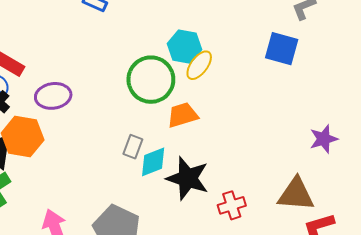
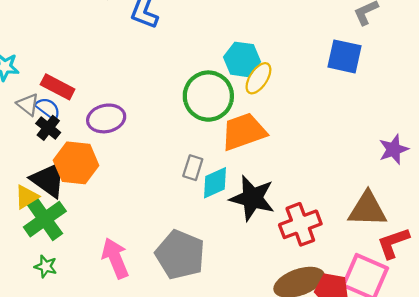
orange trapezoid: (183, 115) -> (244, 132), size x1.4
red cross: (232, 205) -> (300, 224), size x1.4

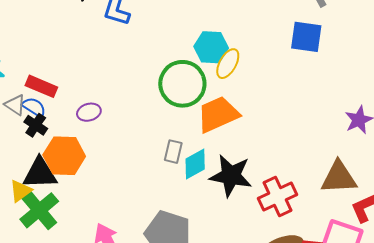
purple ellipse: (106, 118) -> (89, 112), size x0.7
black triangle: (49, 180) -> (40, 173), turned -33

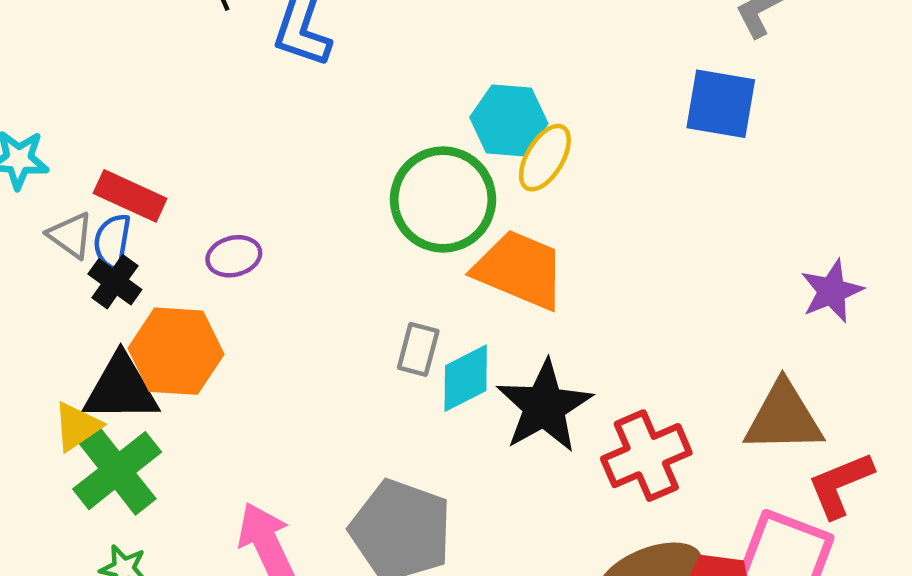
blue semicircle: (34, 107) -> (112, 242), turned -115
orange trapezoid: (218, 114) -> (520, 270), turned 45
black star: (231, 176) -> (544, 406), turned 30

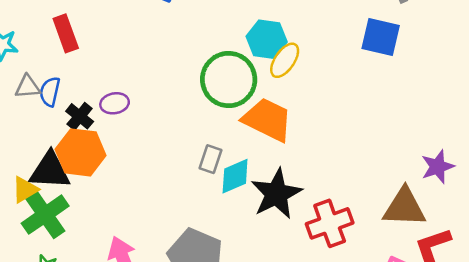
red rectangle: (130, 196) -> (66, 33), moved, turned 42
gray triangle: (70, 235) -> (28, 87), turned -44
black cross: (115, 282) -> (80, 116), moved
purple star: (832, 291) -> (438, 167), moved

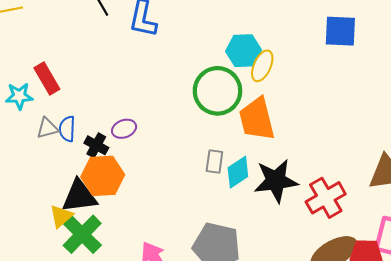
red rectangle: (66, 33) -> (47, 79), moved
orange trapezoid: (268, 120) -> (257, 119), turned -120
black star: (276, 194) -> (276, 181), turned 30

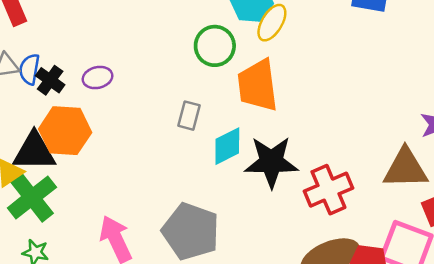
green circle: (218, 91) -> (215, 46), size x0.7
black cross: (96, 145) -> (50, 80), moved
gray rectangle: (214, 161) -> (189, 116), moved

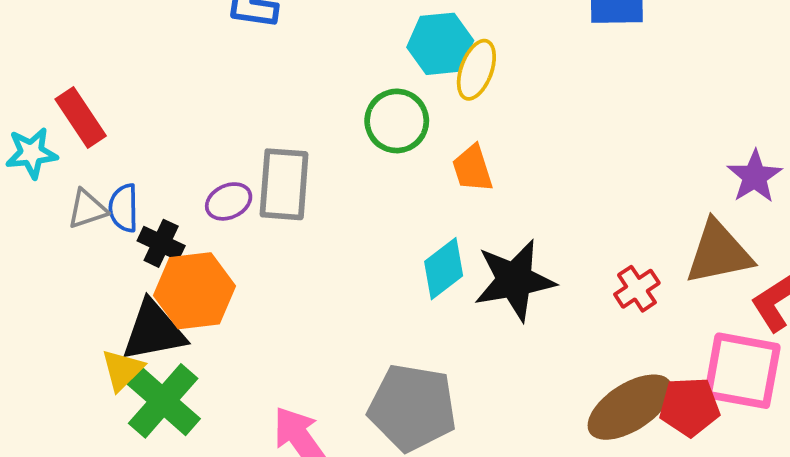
black cross: (50, 80) -> (161, 243), moved
orange trapezoid: (258, 85) -> (472, 168), size x0.6
gray rectangle: (189, 116) -> (284, 184), moved, size x1.6
red cross: (328, 190) -> (637, 289), moved, size x0.6

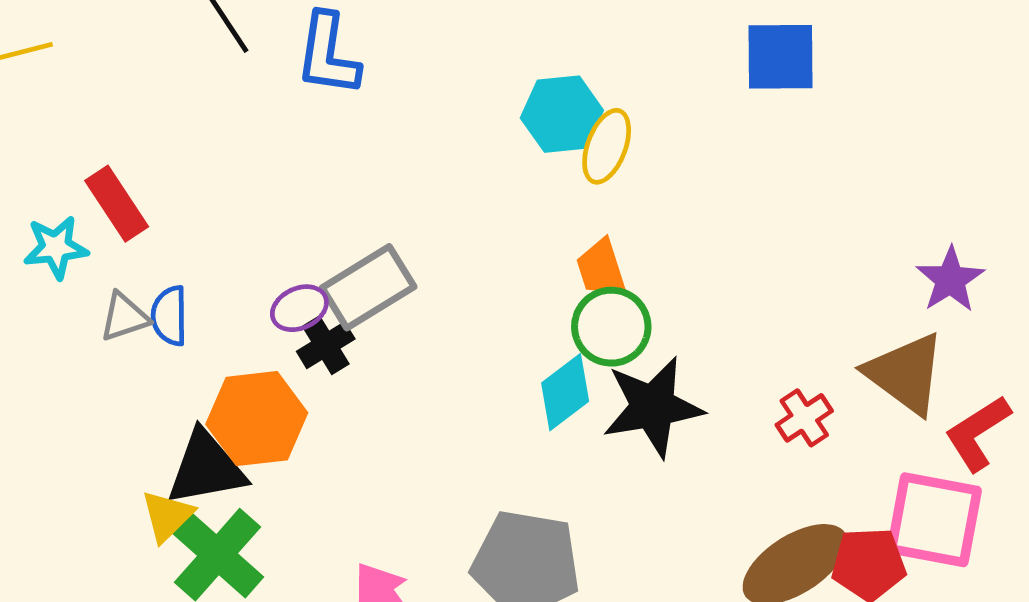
green circle: (397, 121) -> (611, 327), moved
gray rectangle: (284, 184) -> (368, 287), turned 54
black cross: (161, 243) -> (326, 345), moved, turned 33
brown triangle: (719, 253) -> (906, 374), turned 48

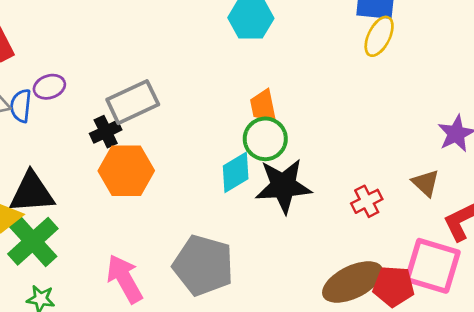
yellow ellipse: (607, 146) -> (379, 36), moved
purple ellipse: (299, 308) -> (49, 87), moved
brown triangle: (906, 374) -> (426, 183), size x0.6
orange hexagon: (257, 419) -> (126, 171), moved

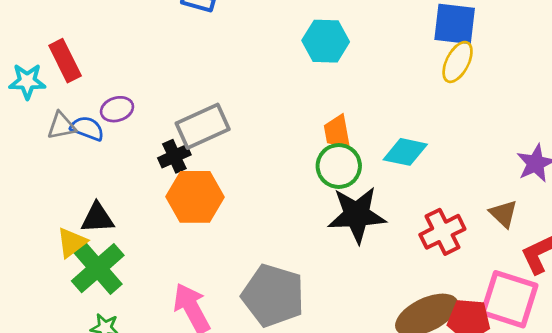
blue semicircle: (21, 106) -> (87, 128), turned 104
cyan diamond: (236, 172) -> (405, 152), moved, turned 42
black triangle: (32, 193) -> (97, 218), size x0.7
red cross: (367, 201) -> (442, 232), size x1.4

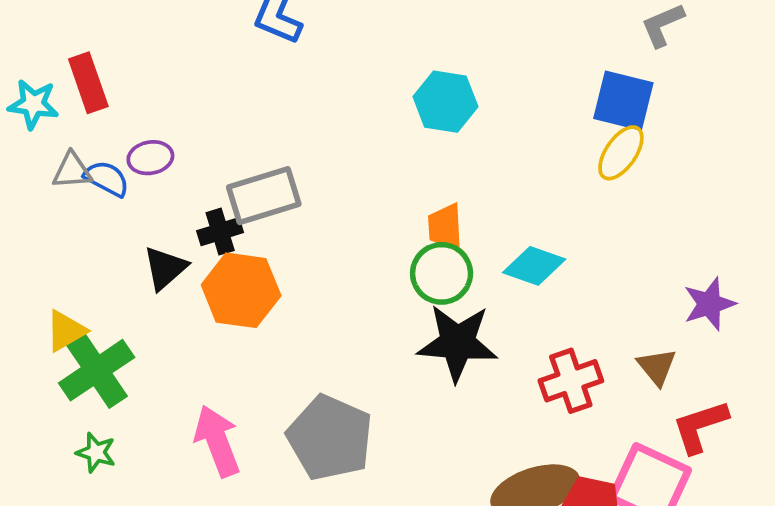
black triangle: (97, 218) -> (165, 268), moved, turned -45

